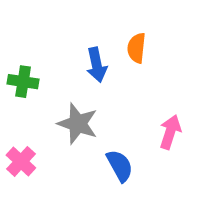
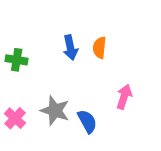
orange semicircle: (137, 48) -> (100, 48), moved
gray star: (78, 124) -> (55, 111), moved

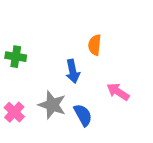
blue arrow: (70, 48) -> (73, 71), moved
pink arrow: (124, 97) -> (118, 92), turned -75

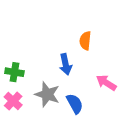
green cross: (16, 57) -> (14, 72), moved

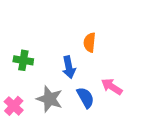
green cross: (14, 72) -> (23, 60), moved
blue semicircle: (75, 104) -> (85, 98), moved

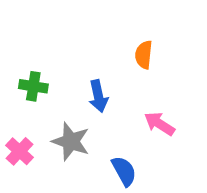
orange semicircle: (90, 42) -> (144, 55), moved
blue semicircle: (85, 98) -> (124, 171), moved

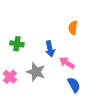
pink arrow: (159, 124) -> (67, 63), moved
blue semicircle: (124, 171) -> (74, 85), moved

